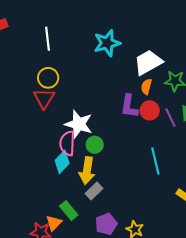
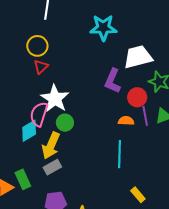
orange semicircle: (146, 87) -> (126, 121), moved, turned 63
red triangle: (44, 98) -> (41, 67), moved, size x0.7
purple L-shape: (129, 106) -> (113, 81), moved
red circle: (150, 110) -> (137, 97), moved

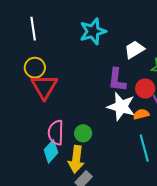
white trapezoid: (138, 57) -> (134, 50), size x0.7
red triangle: (41, 67) -> (44, 87), size x1.8
white star: (55, 99) -> (121, 107), moved

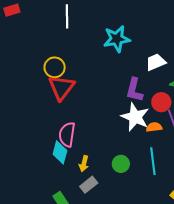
white line: (33, 29) -> (67, 16), moved
green circle: (83, 133) -> (121, 164), moved
cyan diamond: (51, 151) -> (60, 152), turned -35
yellow arrow: (76, 159) -> (84, 164), size x0.6

